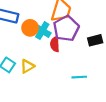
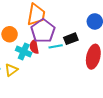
cyan cross: (42, 31) -> (24, 51), moved
cyan line: (79, 77) -> (56, 46), moved

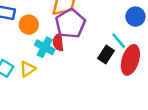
black rectangle: (71, 39) -> (106, 54), moved, turned -40
cyan line: (56, 46) -> (119, 41), moved, turned 56

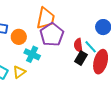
red semicircle: (58, 42) -> (78, 45), moved

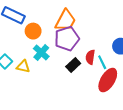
black rectangle: (81, 58) -> (73, 65), moved
yellow triangle: (19, 72) -> (23, 67), turned 32

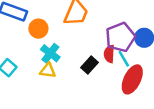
purple pentagon: (67, 39) -> (120, 37), moved
yellow triangle: (23, 67) -> (48, 71), moved

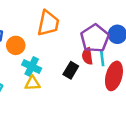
cyan line: (124, 59) -> (102, 58), turned 35

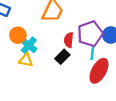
orange circle: (16, 45) -> (18, 35), moved
red semicircle: (87, 56) -> (69, 40), moved

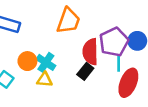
orange circle: (18, 35) -> (27, 61), moved
red semicircle: (69, 40) -> (90, 52), size x1.5

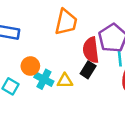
cyan cross: (46, 62) -> (44, 79), moved
yellow triangle: (45, 80) -> (65, 81), moved

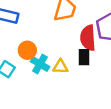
black rectangle: (88, 70) -> (84, 57), turned -35

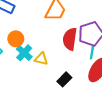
black rectangle: (84, 57) -> (64, 79), moved, turned 32

